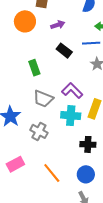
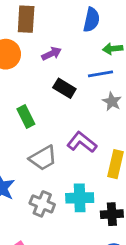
gray trapezoid: (43, 99) -> (43, 158), turned -45
cyan cross: (71, 116) -> (80, 198), moved

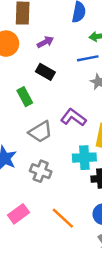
black rectangle: (64, 88) -> (45, 72), moved
cyan cross: (80, 198) -> (84, 158), moved

